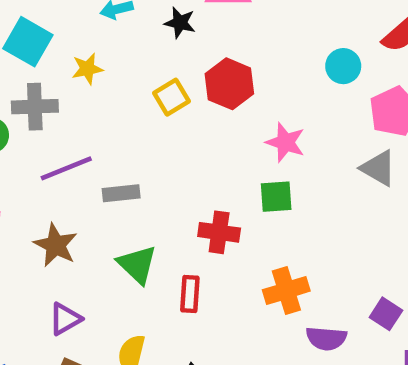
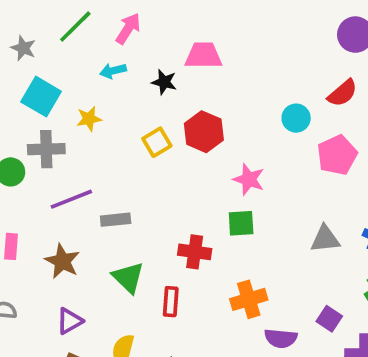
gray triangle: (378, 168) -> (325, 239), moved, turned -36

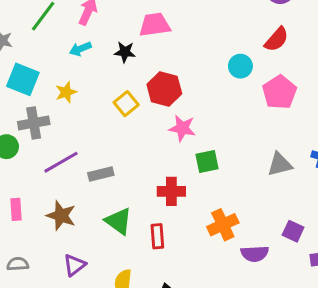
pink star: (249, 179) -> (182, 128), moved

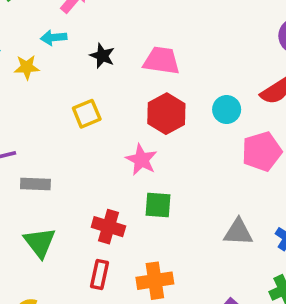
pink trapezoid: (155, 25) -> (161, 61), moved
red hexagon: (164, 89) -> (166, 114), moved
yellow star: (66, 92) -> (27, 67), moved
red rectangle: (157, 236) -> (99, 274), moved

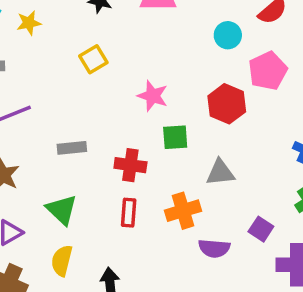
red hexagon: (166, 114) -> (227, 104), moved
gray rectangle: (35, 184) -> (72, 148), moved
gray triangle: (238, 232) -> (220, 173), moved
green triangle: (40, 242) -> (62, 210), moved

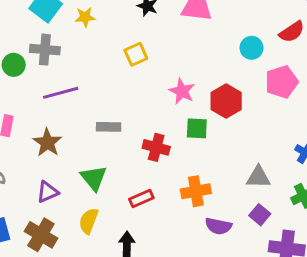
red hexagon: (227, 104) -> (226, 101), moved
gray triangle: (220, 173) -> (258, 177), moved
red rectangle: (129, 213) -> (141, 199), moved, turned 55

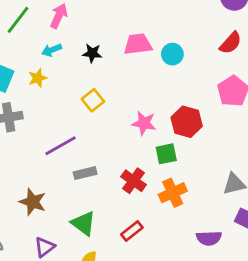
cyan circle: (252, 48) -> (172, 54), moved
purple line: (61, 93) -> (60, 146), moved
red cross: (156, 147) -> (134, 181), turned 35
orange cross: (196, 191) -> (173, 193), moved

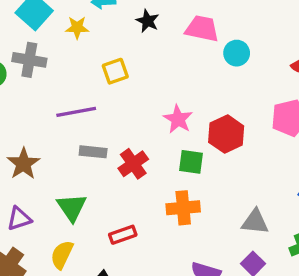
yellow square: (93, 100) -> (115, 71), moved
red cross: (134, 181) -> (133, 164), moved

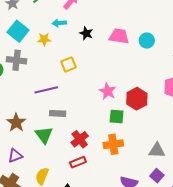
cyan circle: (237, 53) -> (147, 41), moved
red cross: (133, 164) -> (80, 139), moved
green triangle: (72, 207) -> (44, 135), moved

